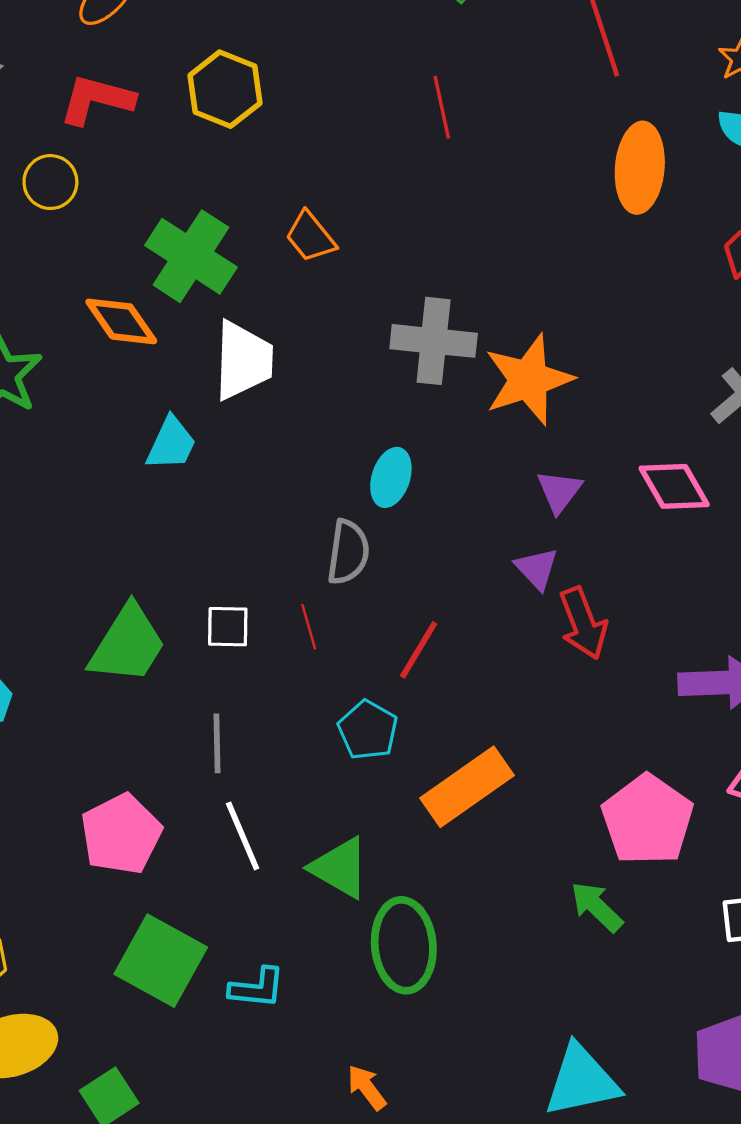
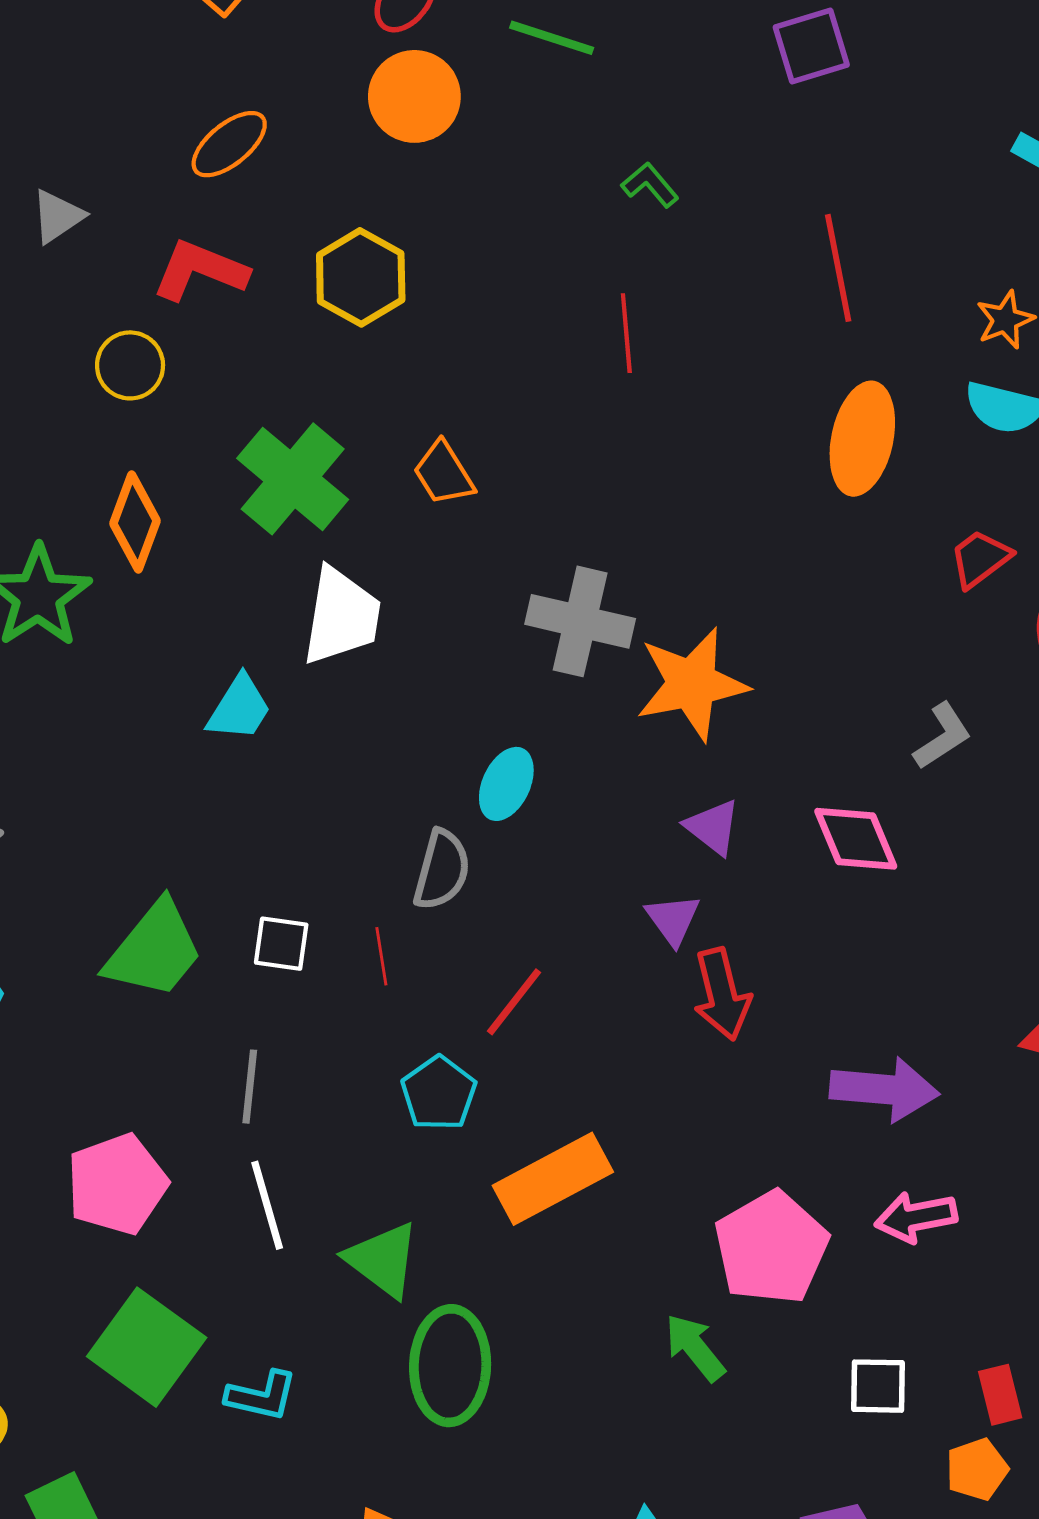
orange diamond: (121, 321) -> (135, 522), moved, turned 48
purple triangle: (559, 491) -> (713, 827), turned -36

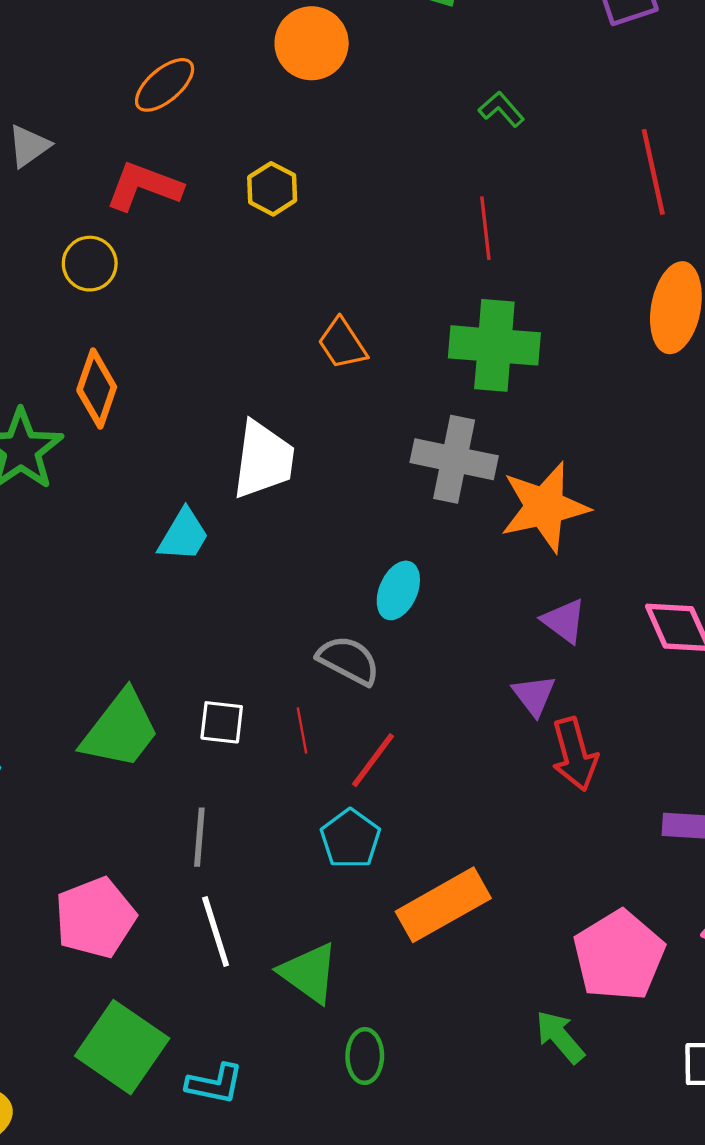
yellow hexagon: (361, 277) -> (272, 189), size x0.7
green cross: (293, 479) -> (494, 345), moved, turned -34
gray semicircle: (442, 870) -> (348, 660), turned -76
red line: (514, 1002) -> (373, 760), moved
green ellipse: (450, 1366) -> (365, 1056), size x0.6

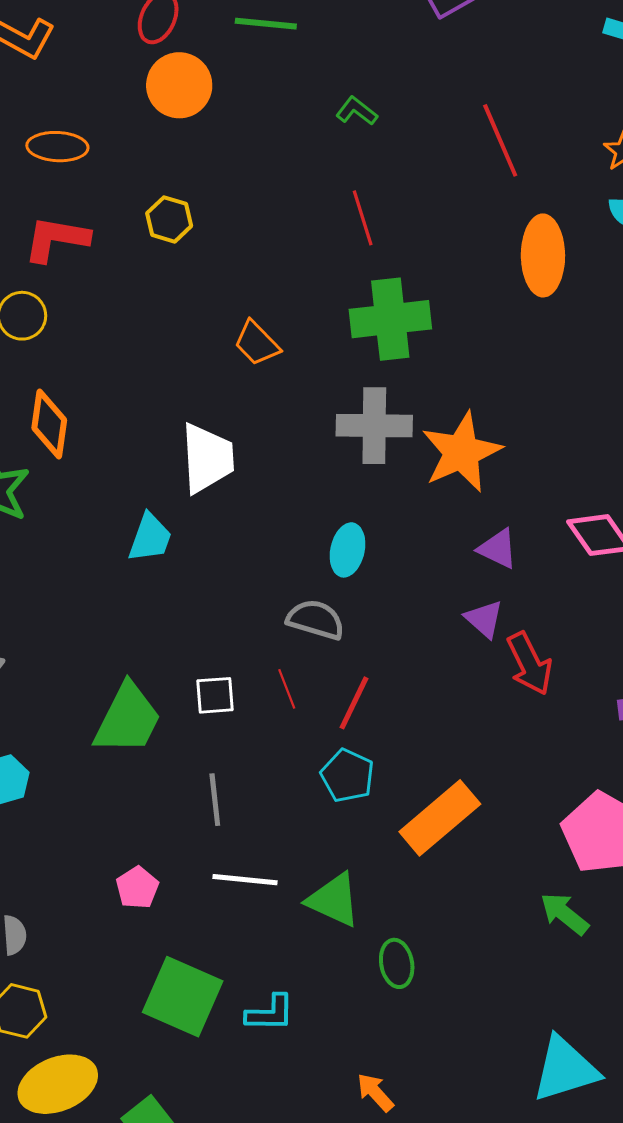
orange ellipse: (165, 85) -> (57, 147), turned 54
pink pentagon: (95, 918) -> (137, 888), size x0.6
white line: (216, 932) -> (245, 880), turned -56

